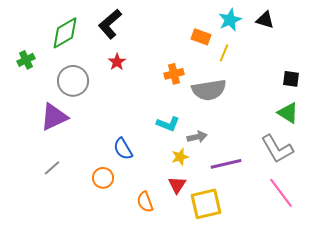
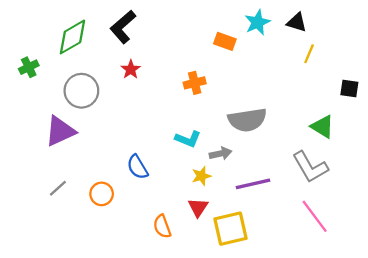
yellow line: (224, 53) -> (309, 54), moved
black square: (291, 79) -> (349, 88), moved
gray semicircle: (209, 90) -> (247, 120), moved
orange circle: (103, 178) -> (102, 194), moved

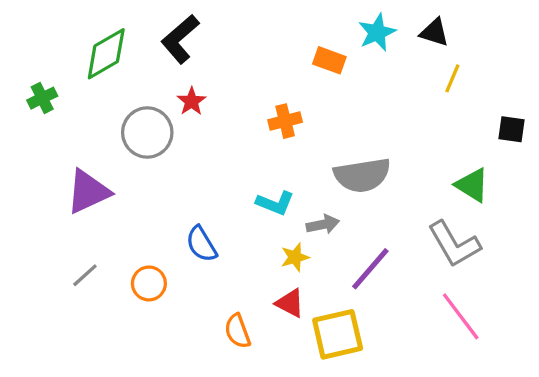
gray circle: (81, 91) -> (147, 133), moved
purple line: (253, 184) -> (370, 269), turned -36
red triangle: (198, 207) -> (290, 303), turned -35

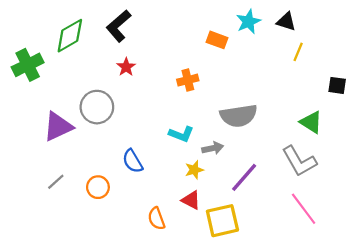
green cross: (42, 98) -> (28, 65), size x1.6
gray circle: (147, 133) -> (97, 107), moved

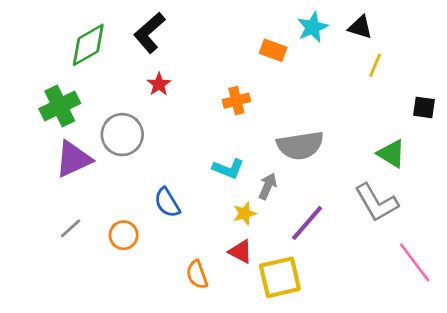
green cross: (28, 65) -> (60, 106), moved
gray arrow: (213, 148) -> (268, 186), turned -54
pink line: (304, 209) -> (415, 262), moved

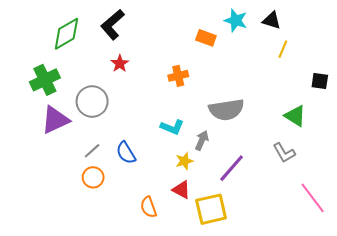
cyan star: (313, 27) -> (236, 20), turned -30
gray L-shape: (376, 203) -> (284, 153), size x0.7
gray line: (71, 228) -> (92, 151), moved

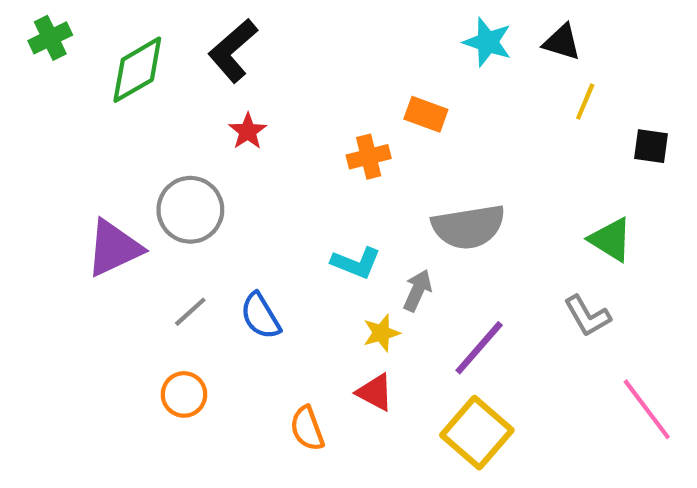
orange rectangle: (206, 38) -> (426, 114), moved
green cross: (45, 80) -> (50, 38), moved, size x0.7
black square: (320, 81) -> (651, 146), moved
orange circle: (93, 177) -> (184, 394), moved
yellow square: (211, 209) -> (477, 433), moved, turned -36

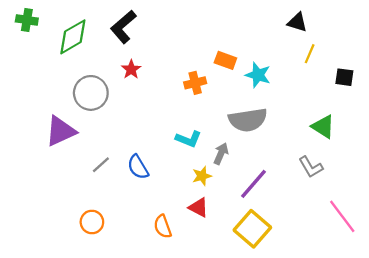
green cross: (50, 38) -> (27, 20), turned 35
cyan star: (488, 42) -> (258, 75), moved
gray circle: (190, 210) -> (91, 93), moved
orange circle: (184, 394) -> (92, 222), moved

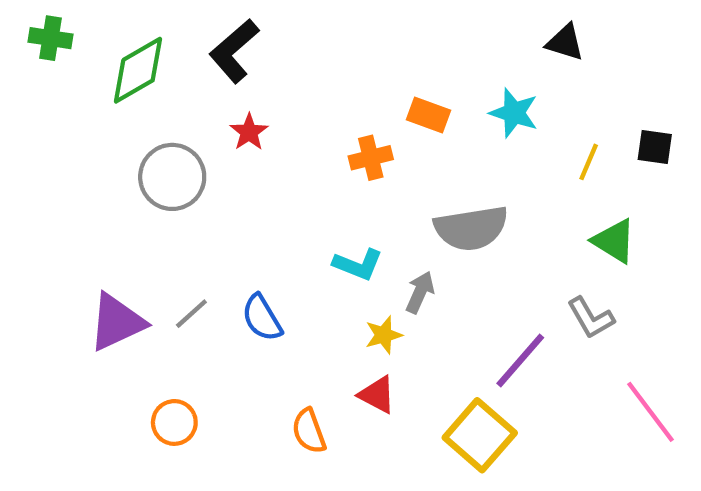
yellow line: (310, 54) -> (589, 162), moved
cyan star: (258, 75) -> (514, 113), moved
purple triangle: (60, 131) -> (117, 322), moved
purple line: (254, 184) -> (520, 361), moved

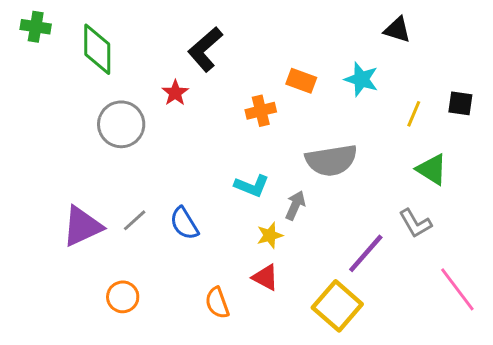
black L-shape: (234, 51) -> (205, 49), moved
green diamond: (138, 70) -> (97, 49), turned -60

